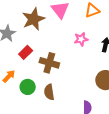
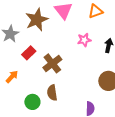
brown cross: (49, 63) -> (52, 63), turned 36
green circle: (28, 87) -> (32, 102), moved

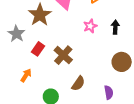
brown semicircle: (52, 93) -> (78, 84), moved, turned -126

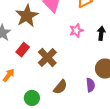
purple semicircle: (109, 92) -> (90, 85), moved

